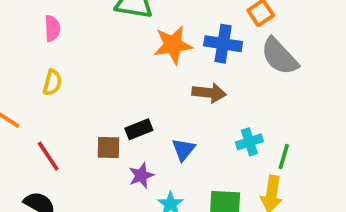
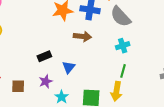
cyan cross: (249, 142) -> (123, 46), moved
brown square: (108, 148) -> (18, 86), moved

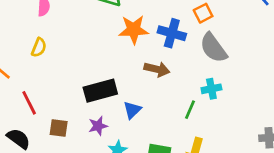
black rectangle: (44, 56) -> (100, 91), size x1.6
green line: (123, 71) -> (190, 110), moved

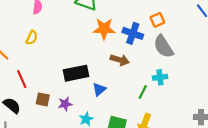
purple star: (98, 126) -> (65, 104), moved

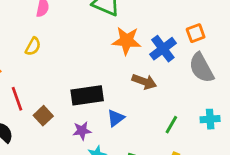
blue cross: (133, 33) -> (163, 49), turned 30
cyan cross: (160, 77) -> (210, 119), moved
brown square: (43, 99) -> (43, 116), moved, turned 32
purple star: (65, 104) -> (82, 131), moved

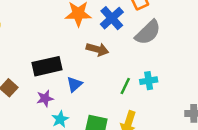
gray semicircle: (201, 68) -> (148, 32), turned -100
cyan cross: (210, 119) -> (149, 81), moved

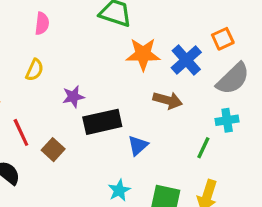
cyan cross: (149, 81) -> (227, 120), moved
purple star: (45, 98) -> (73, 97), moved

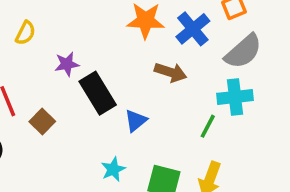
cyan cross: (227, 120) -> (235, 97), size x1.4
black rectangle: (102, 122) -> (98, 93), turned 69

